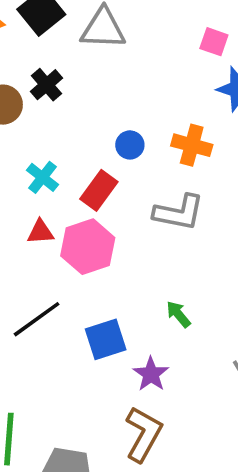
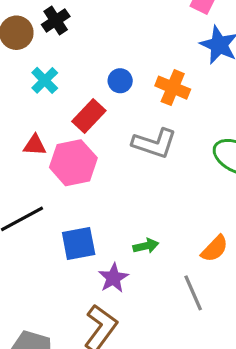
cyan cross: (43, 177) -> (45, 80), moved
green arrow: (178, 314) -> (146, 246), moved, turned 110

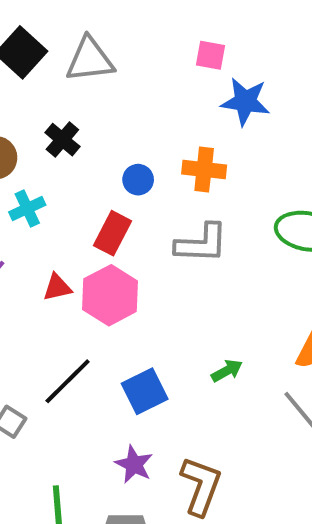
black cross: (56, 21) -> (62, 140), moved
cyan cross: (45, 80) -> (27, 208), moved, turned 36
purple star: (113, 278) -> (134, 464), moved

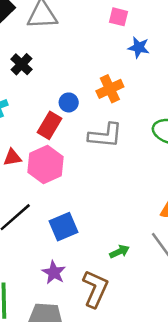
blue star: (245, 102) -> (139, 47), size x0.7
orange cross: (204, 169) -> (110, 89), turned -35
blue circle: (138, 180) -> (69, 102), moved
green arrow: (227, 371) -> (119, 252), moved

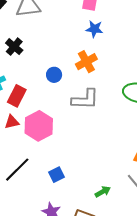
blue star: (139, 47) -> (94, 29), moved
red rectangle: (49, 125) -> (17, 96), moved
blue square: (63, 227) -> (57, 175), size x0.7

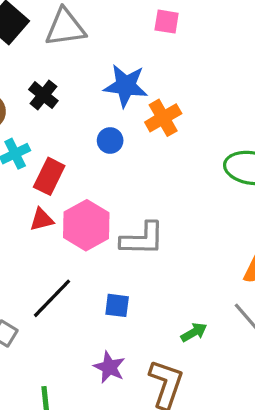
blue star: (94, 29) -> (126, 86), moved, size x1.5
gray L-shape: (85, 99) -> (142, 239), moved
blue square: (57, 175) -> (117, 305), turned 35

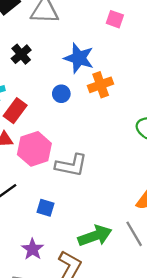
green arrow: (194, 332) -> (95, 236), size x1.8

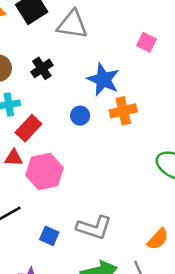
gray L-shape: (71, 165) -> (94, 228), moved

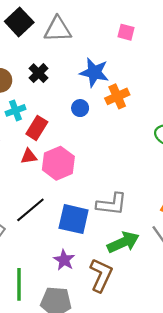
blue square: (49, 236) -> (74, 219), size x1.8

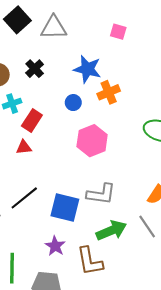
pink hexagon: (58, 163) -> (92, 141), moved
brown L-shape: (101, 275) -> (90, 261), turned 144

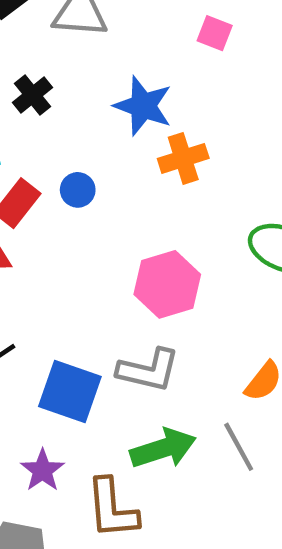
blue circle: (73, 103) -> (78, 190), moved
pink hexagon: (92, 141) -> (167, 284), moved

